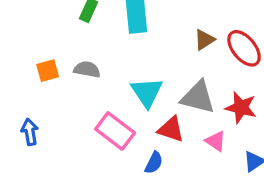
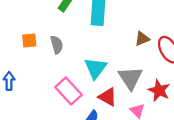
gray semicircle: (87, 69) -> (57, 45), turned 54
gray triangle: (198, 97) -> (130, 78), turned 32

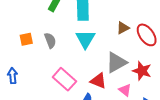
cyan triangle: (95, 68) -> (85, 39), moved
gray triangle: (130, 78) -> (116, 63), turned 40

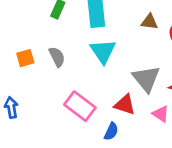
brown triangle: (123, 28) -> (149, 22), moved, turned 40
gray triangle: (116, 63) -> (146, 79), turned -35

